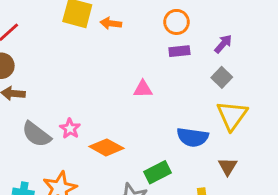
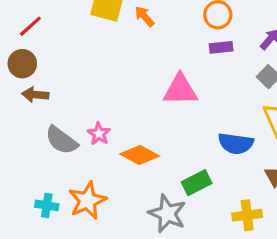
orange arrow: (111, 23) -> (144, 16), turned 42
pink triangle: (143, 89) -> (180, 90), size x1.6

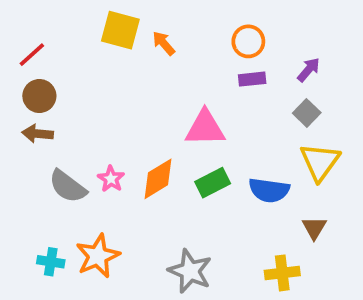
brown circle: (22, 64) -> (39, 96), moved
orange diamond: (140, 155) -> (158, 179), moved, turned -60
green rectangle: (197, 183) -> (213, 183), moved

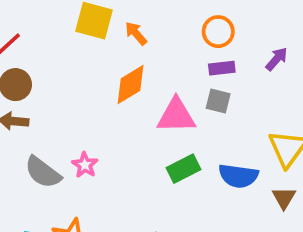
gray square: (307, 113) -> (218, 101), moved, turned -30
orange diamond: (158, 179) -> (131, 85), moved
brown triangle: (314, 228) -> (284, 198), moved

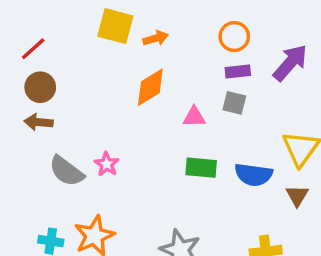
orange arrow: (136, 33) -> (156, 38), turned 115
purple arrow: (277, 59) -> (290, 63), size x1.6
pink triangle: (176, 116) -> (194, 117), size x0.6
green rectangle: (184, 169) -> (201, 168), turned 32

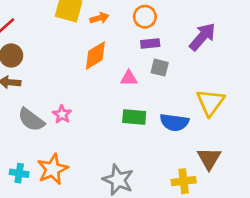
orange circle: (234, 37) -> (145, 17), moved
purple rectangle: (238, 71) -> (150, 43), moved
brown triangle: (297, 196) -> (209, 158), moved, size x1.4

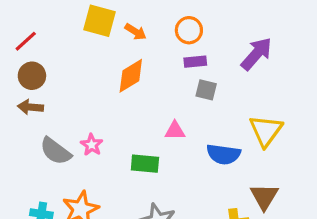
orange arrow: (99, 18) -> (136, 32), turned 48
pink triangle: (129, 78) -> (175, 131), moved
green rectangle: (134, 117) -> (145, 164), moved

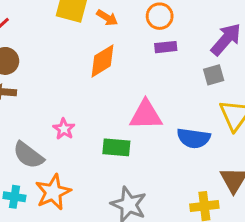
gray square: (206, 90) -> (214, 75), moved, turned -30
pink triangle: (175, 131) -> (146, 115), size x1.6
gray semicircle: (56, 151) -> (28, 155), moved

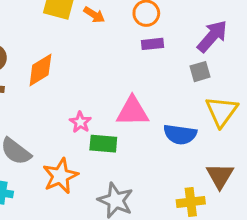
orange diamond: (102, 61) -> (40, 70), moved
pink star: (64, 129) -> (80, 122), moved
orange star: (53, 192) -> (60, 176), moved

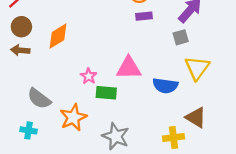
brown triangle: (220, 176) -> (196, 117), turned -30

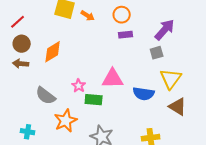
gray semicircle: (39, 99) -> (46, 96), moved
brown triangle: (196, 117) -> (178, 107), moved

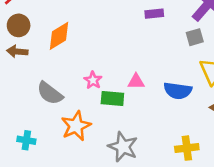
pink triangle: (113, 79) -> (136, 82), moved, size x0.6

